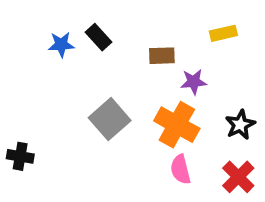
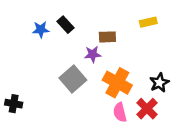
purple star: (194, 82) -> (93, 54), moved
red cross: (238, 177) -> (147, 109), moved

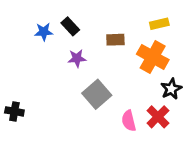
purple star: (93, 54) -> (77, 58), moved
gray square: (73, 79) -> (97, 94), moved
orange cross: (117, 83) -> (153, 57), moved

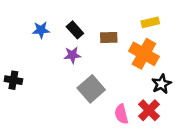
black rectangle: (70, 26) -> (75, 30), moved
black cross: (14, 111) -> (13, 80), moved

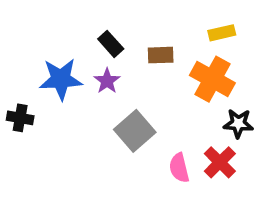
blue star: (41, 30) -> (61, 79), moved, size x1.6
purple star: (72, 55) -> (107, 81), turned -30
black star: (161, 84) -> (238, 123), turned 30

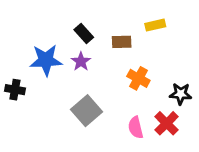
yellow rectangle: (222, 33) -> (155, 25), moved
orange cross: (212, 79) -> (138, 78), moved, size x0.7
gray square: (135, 131) -> (87, 111), moved

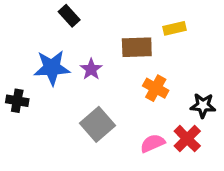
black rectangle: (84, 33) -> (69, 16), moved
brown rectangle: (122, 42) -> (137, 47), size x1.4
pink semicircle: (136, 127) -> (153, 143), turned 80

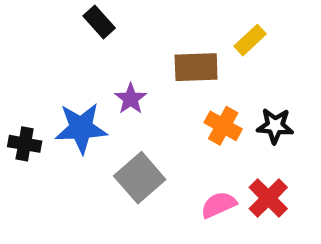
yellow rectangle: (175, 28) -> (250, 40), turned -30
blue star: (52, 68) -> (81, 128), moved
black star: (203, 105) -> (275, 126), moved

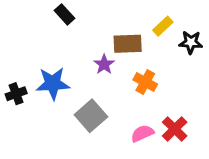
purple star: (131, 99) -> (104, 64), moved
black star: (275, 126) -> (191, 42), moved
black cross: (25, 144) -> (16, 94), turned -30

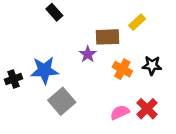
black star: (191, 42) -> (152, 65), moved
gray square: (91, 116) -> (62, 101), moved

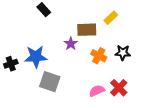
gray square: (62, 101) -> (50, 82), turned -30

